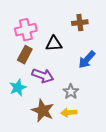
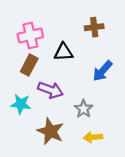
cyan star: (18, 88) -> (21, 104), turned 30
yellow arrow: (69, 113) -> (93, 137), moved

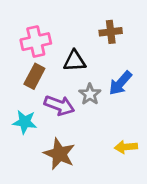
gray star: (84, 109) -> (90, 94), moved
yellow arrow: (93, 137) -> (126, 147), moved

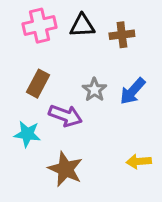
pink cross: (36, 42) -> (39, 26), moved
black triangle: (75, 61) -> (82, 26), moved
gray star: (90, 94) -> (94, 90), moved

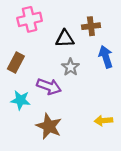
black triangle: (82, 26) -> (65, 39), moved
brown rectangle: (38, 84) -> (16, 63), moved
blue arrow: (133, 91) -> (106, 57), moved, turned 120

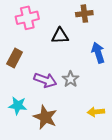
brown cross: (91, 26) -> (84, 14), moved
gray star: (71, 67) -> (71, 79), moved
cyan star: (20, 100) -> (18, 106), moved

